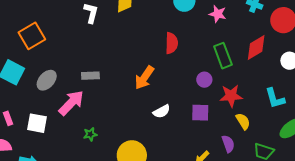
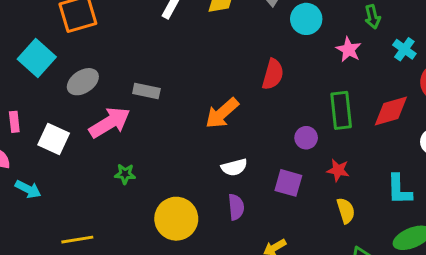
red star: (231, 96) -> (338, 170), size x0.7
purple semicircle: (228, 144) -> (236, 207), moved

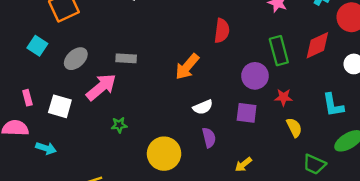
cyan square: (37, 58) -> (37, 46), size x0.7
purple circle: (306, 138) -> (255, 76), size x1.5

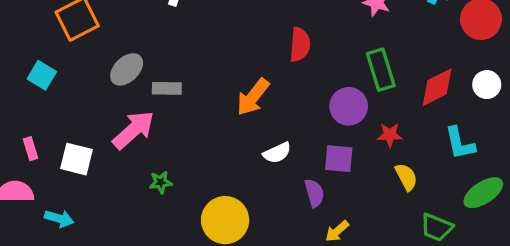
red diamond: (317, 45) -> (437, 87), moved
gray ellipse: (76, 59) -> (127, 69), moved
purple semicircle: (209, 138) -> (314, 193), moved

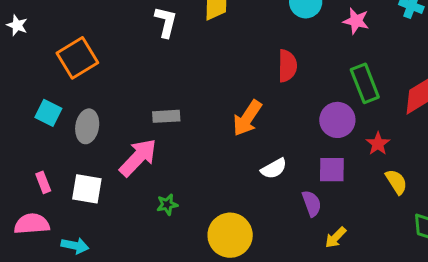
gray ellipse: (127, 69) -> (87, 126), moved, turned -32
red star: (390, 135) -> (378, 144), turned -30

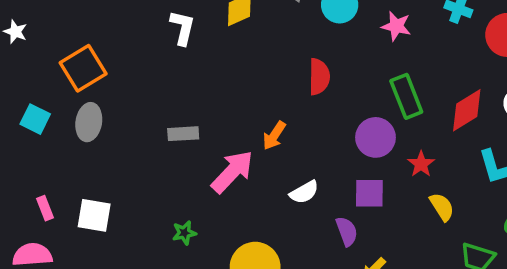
cyan square: (48, 113) -> (35, 119), moved
orange arrow: (247, 118) -> (274, 136), size x0.7
gray ellipse: (87, 126) -> (89, 122), moved
pink arrow: (138, 158) -> (232, 172), moved

